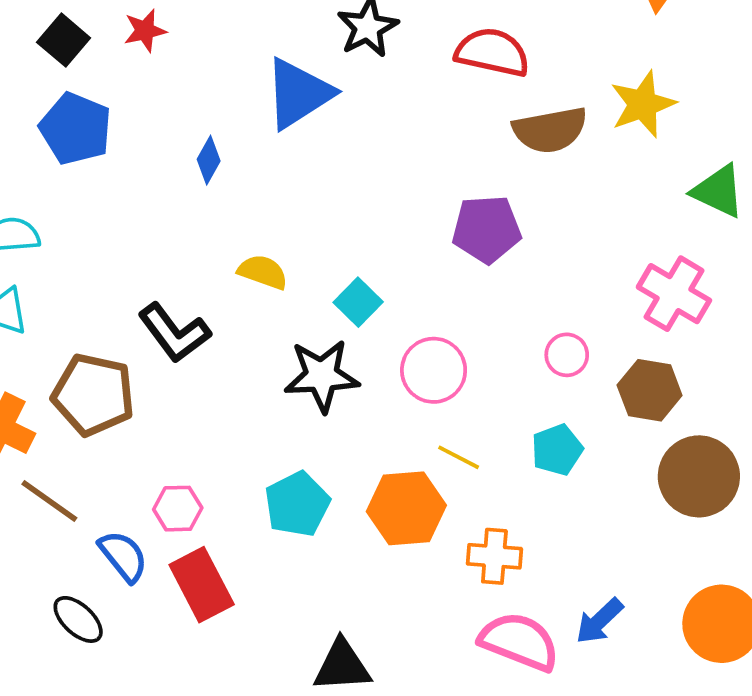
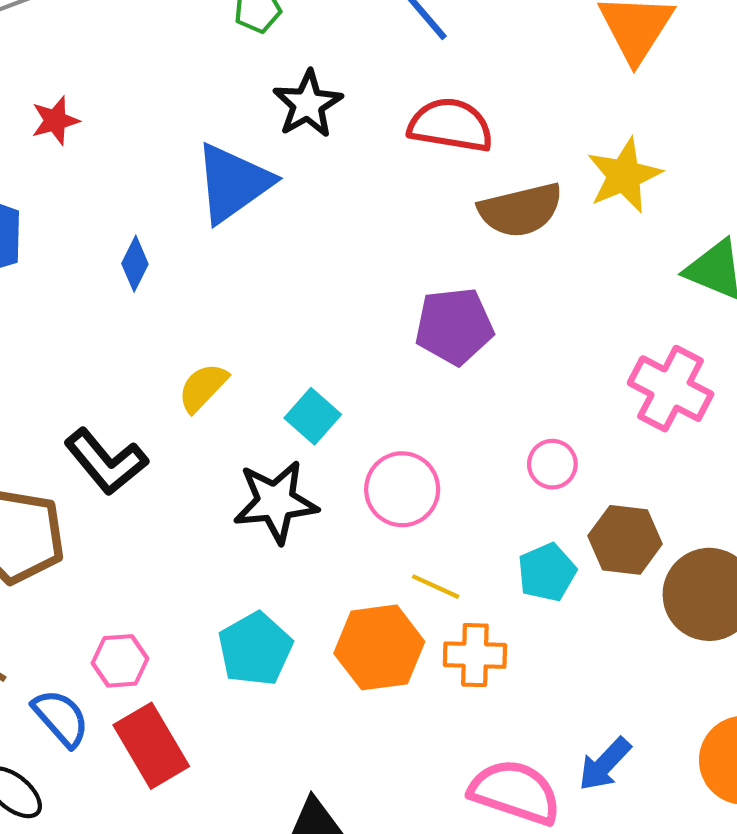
yellow semicircle: (263, 272) -> (203, 388), turned -63
brown hexagon: (650, 390) -> (625, 540), moved
orange cross: (494, 556) -> (475, 655), moved

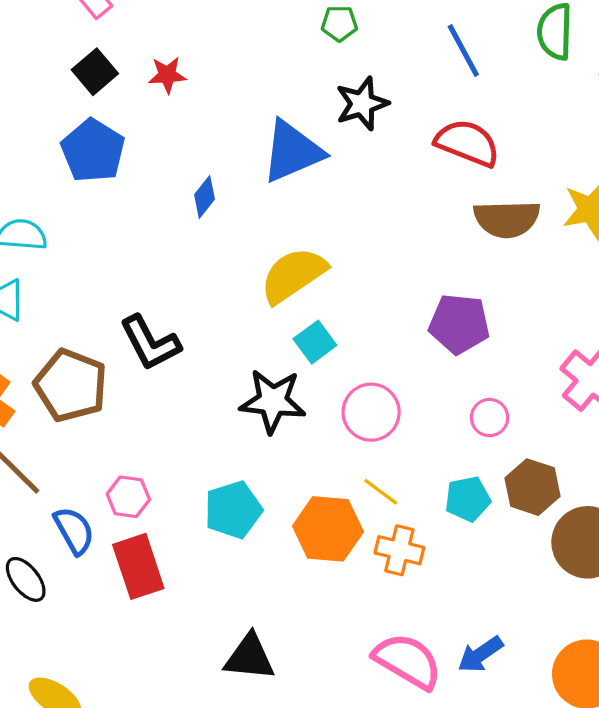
purple pentagon: (454, 326) -> (459, 324), moved
yellow semicircle: (203, 388) -> (293, 275), moved, size x1.6

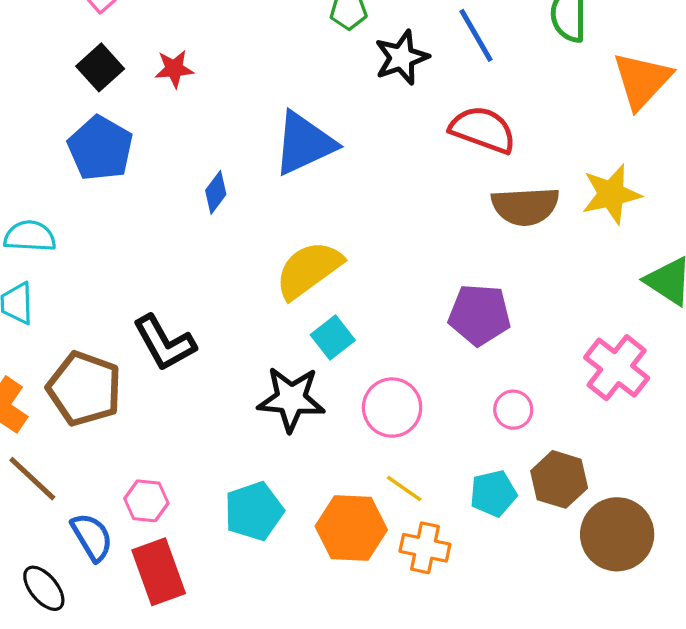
black star: (362, 104) -> (402, 58), moved

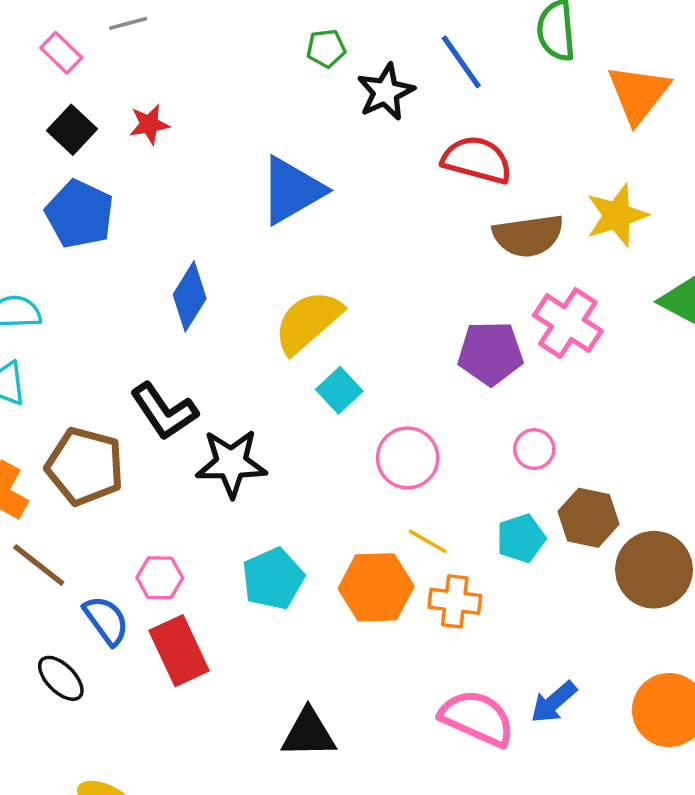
blue diamond: (216, 192) -> (190, 296), moved, size x1.5
pink cross: (617, 368) -> (568, 323), moved
black star: (291, 399) -> (231, 463), moved

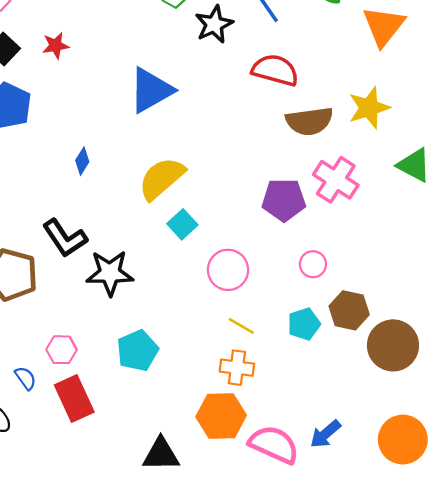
blue diamond: (190, 296) -> (82, 161), size x0.6
orange hexagon: (376, 587) -> (221, 416), moved
orange cross: (455, 601) -> (237, 368), moved
blue semicircle: (106, 620) -> (26, 378), size x0.7

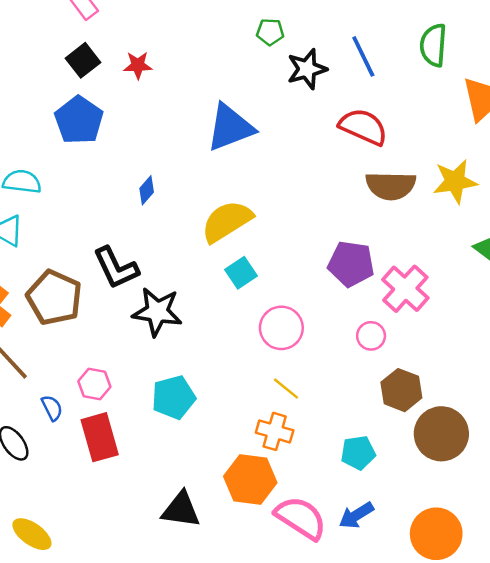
pink cross: (336, 180) -> (405, 289), moved
cyan pentagon: (304, 324) -> (358, 453), moved

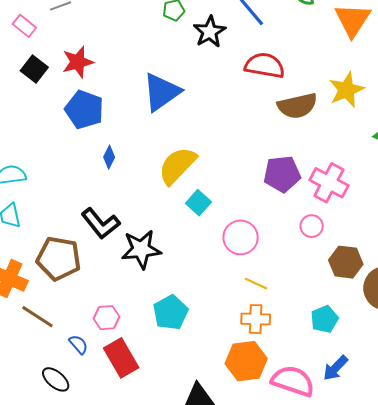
red star: (138, 65) -> (78, 62), size x1.4
blue pentagon: (79, 120) -> (84, 110), moved

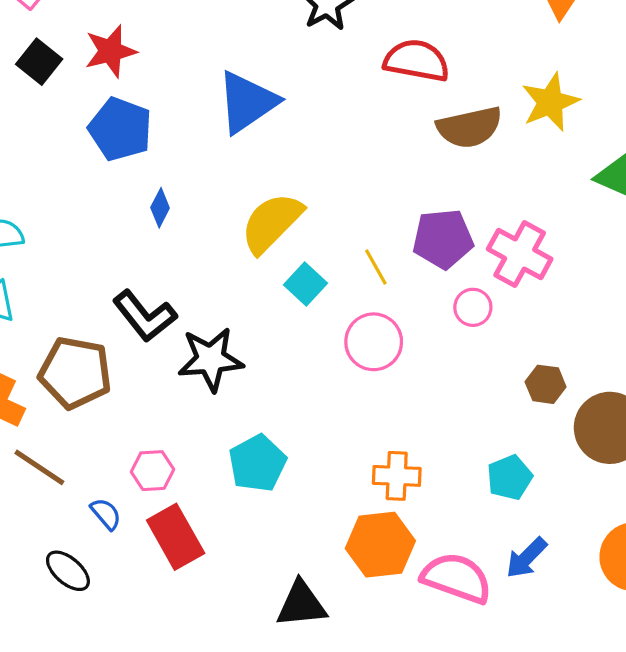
pink circle: (312, 226) -> (473, 307), moved
brown hexagon: (346, 262) -> (546, 384), size x0.7
yellow line: (256, 284) -> (376, 267), moved, turned 35

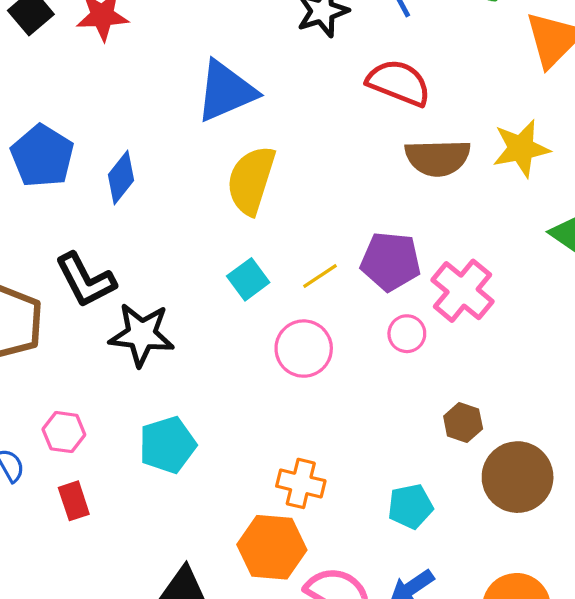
blue pentagon: (120, 129) -> (42, 156), moved
blue diamond: (160, 208) -> (121, 178), size x1.4
yellow semicircle: (272, 223) -> (251, 180), moved, turned -38
yellow line: (376, 267) -> (320, 276), turned 75
red rectangle: (176, 537) -> (74, 501), size x0.6

